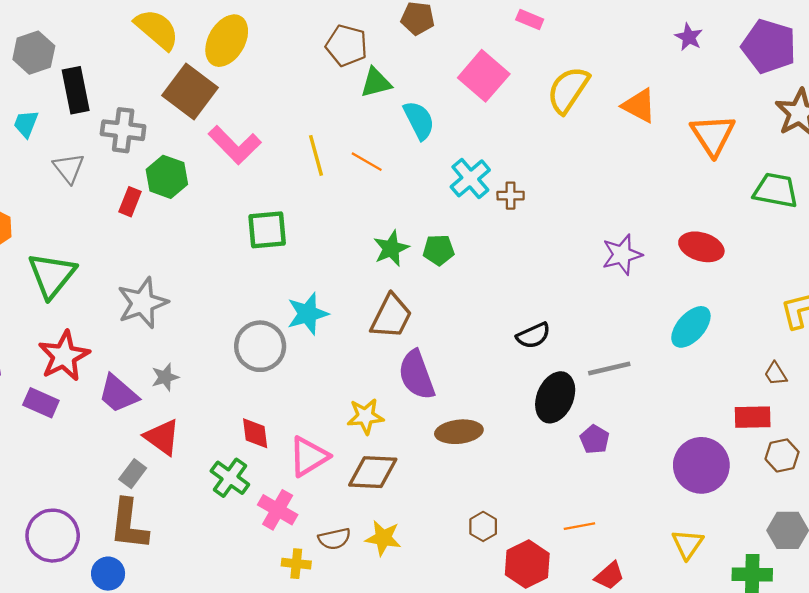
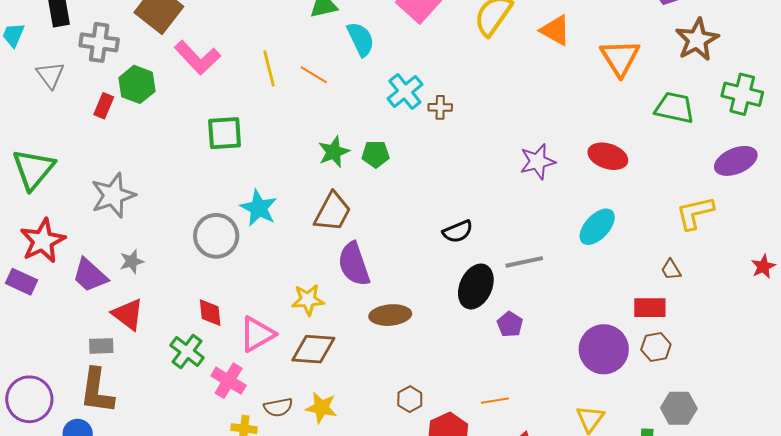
cyan star: (308, 314) -> (259, 208), turned -30
brown hexagon: (782, 455) -> (656, 347), moved
gray rectangle: (133, 474) -> (101, 346), turned 50

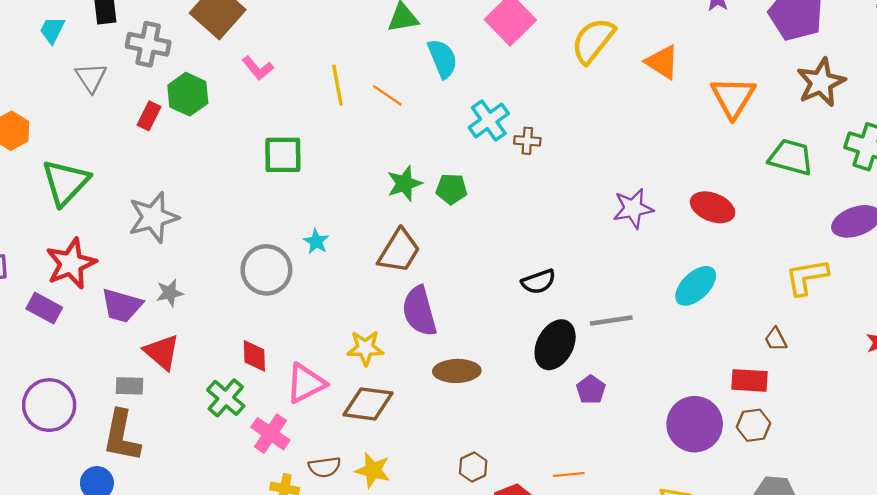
pink L-shape: (197, 58) -> (258, 68), size x0.6
cyan star: (259, 208) -> (316, 242), size x0.6
purple trapezoid: (90, 275) -> (122, 306), turned -30
purple circle: (29, 399) -> (49, 405), moved

